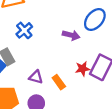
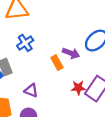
orange rectangle: (59, 82) -> (57, 63), moved

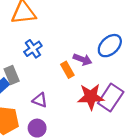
red star: (78, 88) -> (91, 97), size x1.6

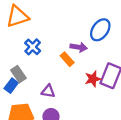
red star: (91, 97) -> (93, 79), size x0.7

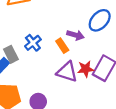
blue cross: (33, 47) -> (33, 43), moved
purple triangle: (48, 91) -> (67, 72), moved, size x1.5

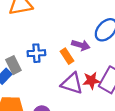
blue cross: (33, 43) -> (36, 53), turned 35

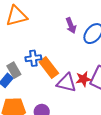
purple arrow: (81, 45) -> (71, 26), moved, turned 56
orange rectangle: (67, 56) -> (49, 68), moved, size x1.5

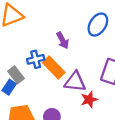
purple arrow: (71, 26) -> (63, 40), moved
red star: (83, 79) -> (89, 99), moved

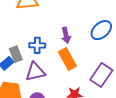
orange rectangle: (54, 67) -> (67, 59), moved
purple triangle: (75, 82) -> (35, 72), moved, turned -35

